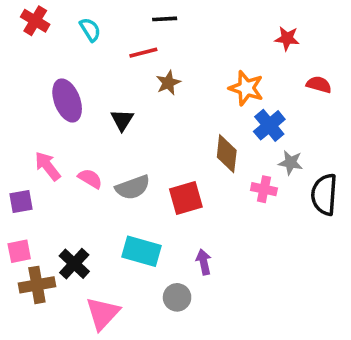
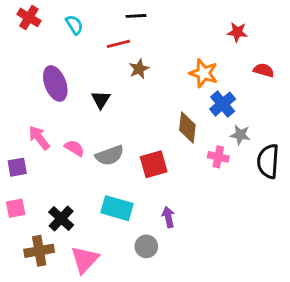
brown cross: (37, 285) -> (39, 251), moved

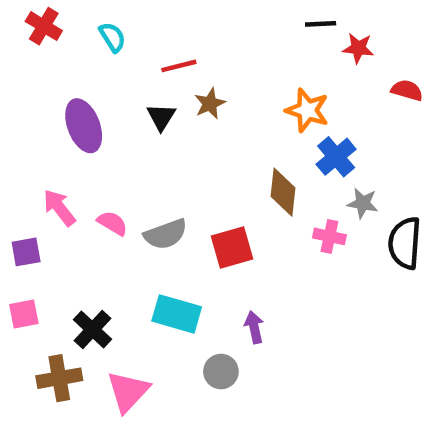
black line: (136, 16) -> (321, 24), moved
red semicircle: (264, 70) -> (407, 90), moved
black triangle: (101, 100) -> (161, 117), moved

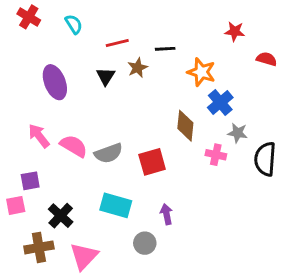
black line: (321, 24) -> (165, 49), moved
pink semicircle: (112, 223) -> (74, 146), size x1.4
purple square: (26, 252) -> (30, 181), moved

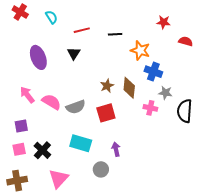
brown star: (138, 68) -> (107, 86), moved
blue cross: (220, 102) -> (153, 72), turned -30
pink square: (16, 205) -> (19, 149), moved
brown cross: (39, 247) -> (17, 181), moved

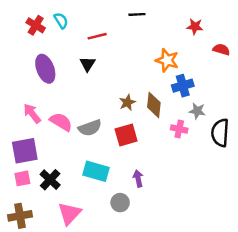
red cross: (20, 12) -> (36, 25), moved
black line: (115, 34) -> (137, 14), moved
blue cross: (153, 72) -> (183, 86), turned -36
purple square: (21, 126) -> (25, 151), size x1.6

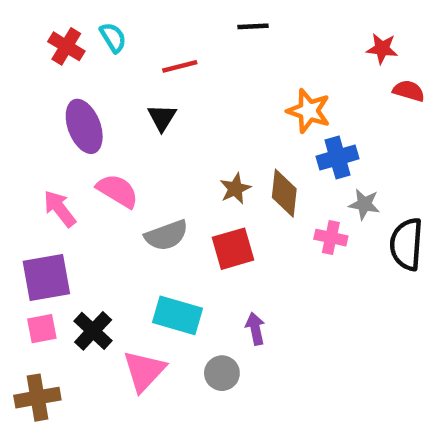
red star: (195, 27) -> (382, 49), moved
pink semicircle: (61, 122) -> (117, 191), moved
pink triangle: (69, 213) -> (144, 371), moved

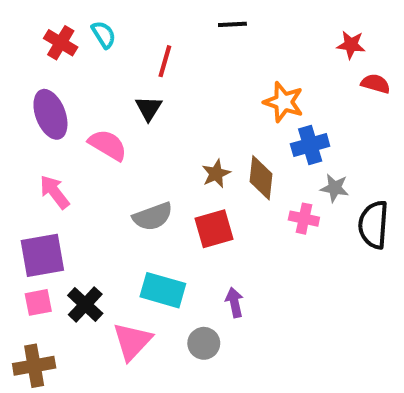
red line: (180, 66) -> (165, 61), turned -60
purple ellipse: (84, 126) -> (50, 114), moved
pink semicircle: (117, 191) -> (108, 145), moved

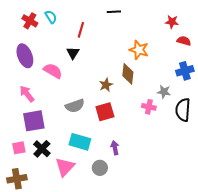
blue cross: (310, 145) -> (185, 71), moved
brown diamond: (261, 178) -> (128, 74), moved
purple square: (42, 255) -> (34, 121), moved

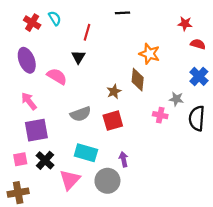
blue cross: (185, 71) -> (199, 76), turned -30
gray circle: (100, 168) -> (107, 181), size x1.5

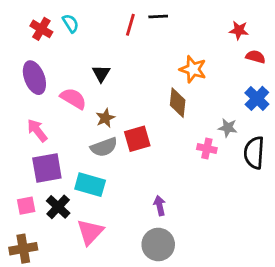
red line: (87, 32) -> (130, 25), moved
brown star: (114, 91) -> (105, 118), moved
red square: (113, 121) -> (137, 139), moved
cyan rectangle: (86, 153) -> (90, 185), moved
gray circle: (107, 181) -> (158, 244), moved

